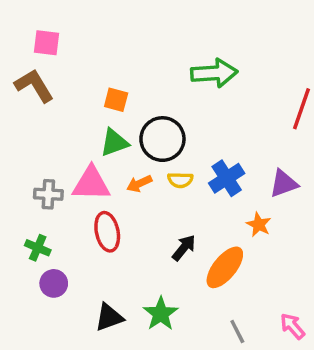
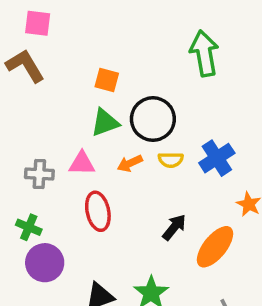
green arrow: (214, 73) -> (204, 53), turned -96
pink triangle: (91, 184) -> (82, 163), size x0.7
purple circle: (54, 283) -> (45, 263), size x1.4

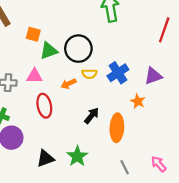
orange square: (107, 80) -> (33, 34), moved
orange arrow: (130, 163) -> (69, 84), moved
orange ellipse: (215, 247) -> (117, 128), turned -36

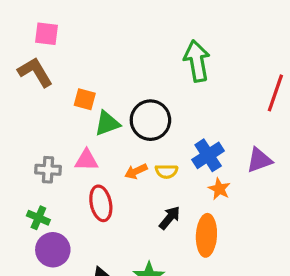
yellow semicircle: (89, 74) -> (166, 171), moved
orange star: (138, 101) -> (219, 189), moved

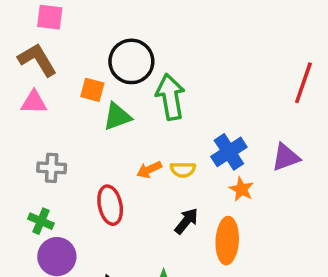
green arrow: (197, 61) -> (170, 97), moved
black circle: (150, 120) -> (131, 61), moved
pink triangle: (86, 160) -> (34, 102), moved

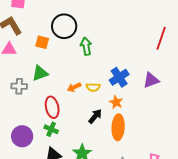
green arrow: (170, 97) -> (86, 46), size x0.7
green triangle: (117, 116) -> (40, 73), moved
orange star: (241, 189) -> (116, 102), moved
green cross: (41, 221) -> (51, 129), moved

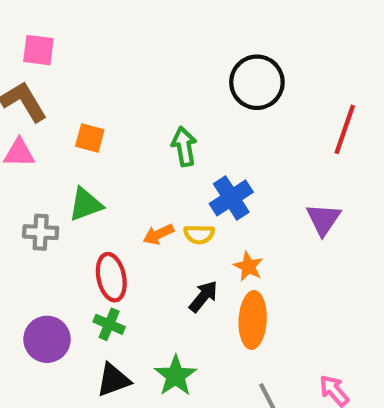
black circle: (64, 26) -> (257, 82), moved
blue cross: (119, 77) -> (231, 198), moved
purple triangle: (151, 80) -> (323, 219), turned -36

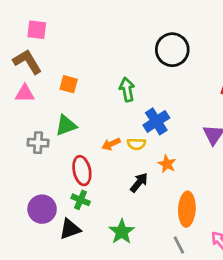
orange ellipse: (253, 320) -> (187, 209), moved
black triangle: (113, 380) -> (70, 229), moved

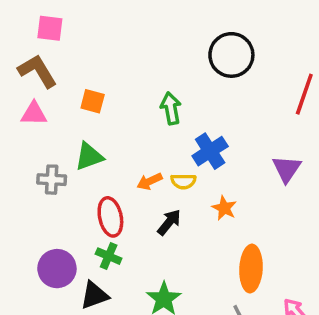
black arrow: (139, 183) -> (169, 222), moved

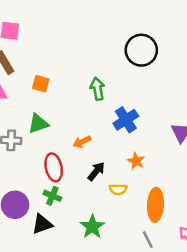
yellow semicircle: (183, 181) -> (118, 189), moved

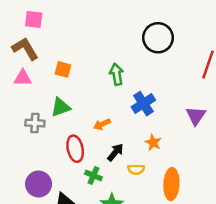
green cross: (52, 196) -> (93, 175), moved

